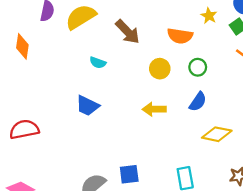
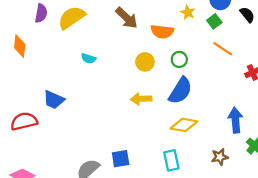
brown arrow: (128, 32) -> (127, 18), moved
blue semicircle: (198, 102) -> (180, 91), size x1.5
blue trapezoid: (87, 106) -> (54, 100), moved
yellow diamond: (217, 134) -> (184, 125), moved

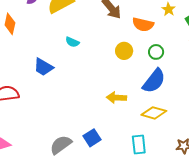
yellow arrow: (141, 99) -> (116, 98), moved
blue trapezoid: (54, 100) -> (43, 67), moved
blue square: (121, 159) -> (92, 138), turned -30

